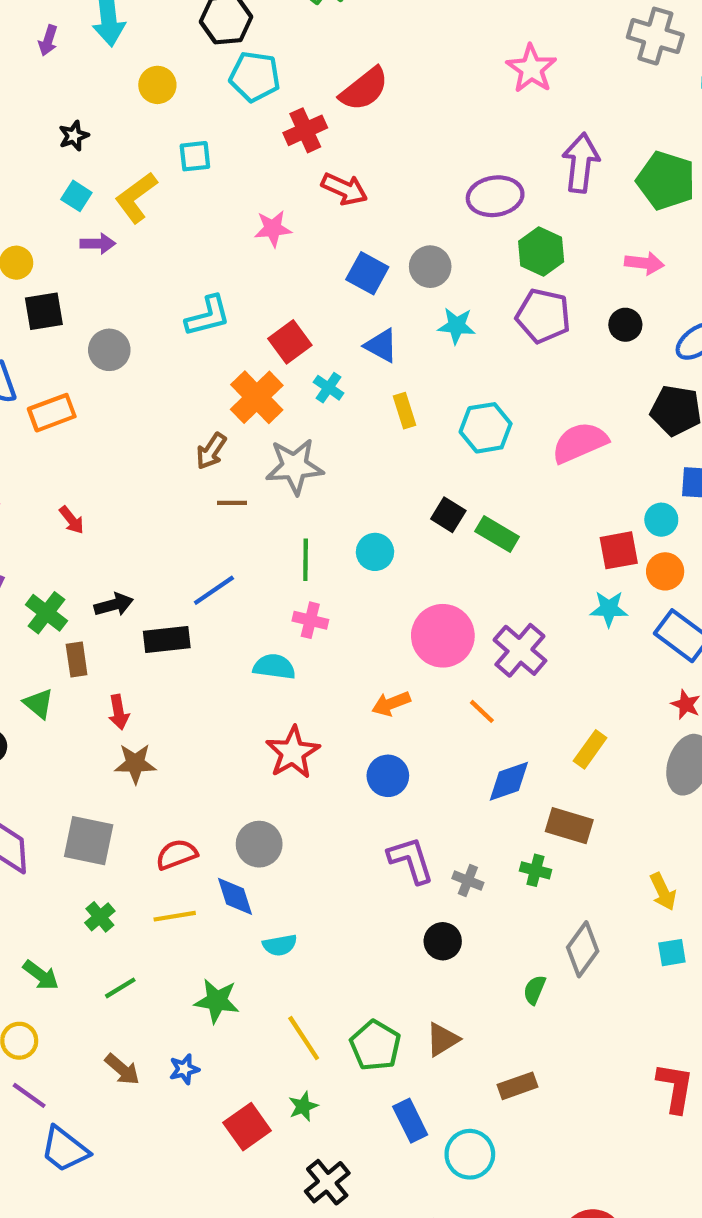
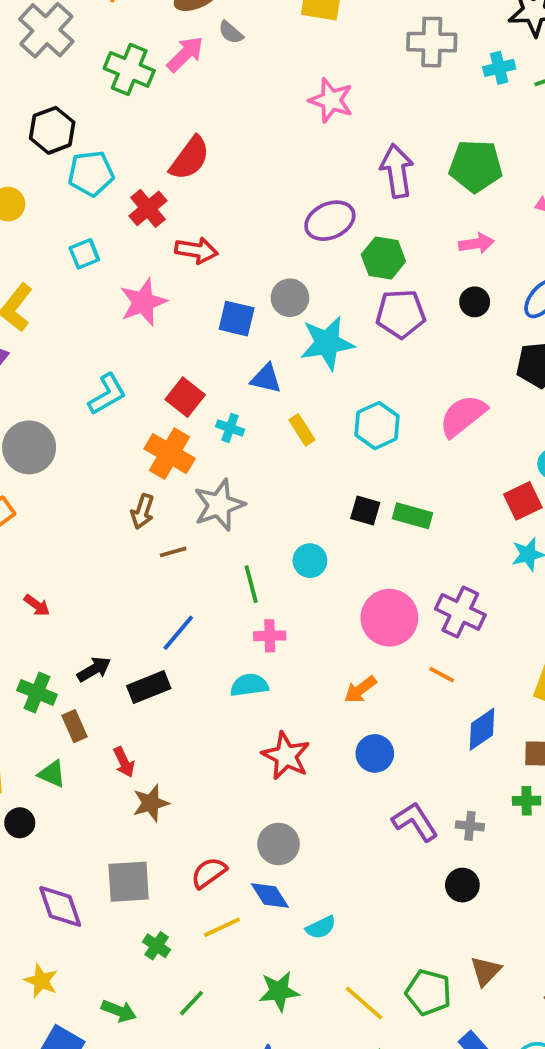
cyan square: (195, 156) -> (84, 254), moved
pink star: (273, 229) -> (143, 302), size x1.4
cyan star: (456, 326) -> (327, 343), size x1.6
gray circle: (109, 350) -> (29, 447), size x1.4

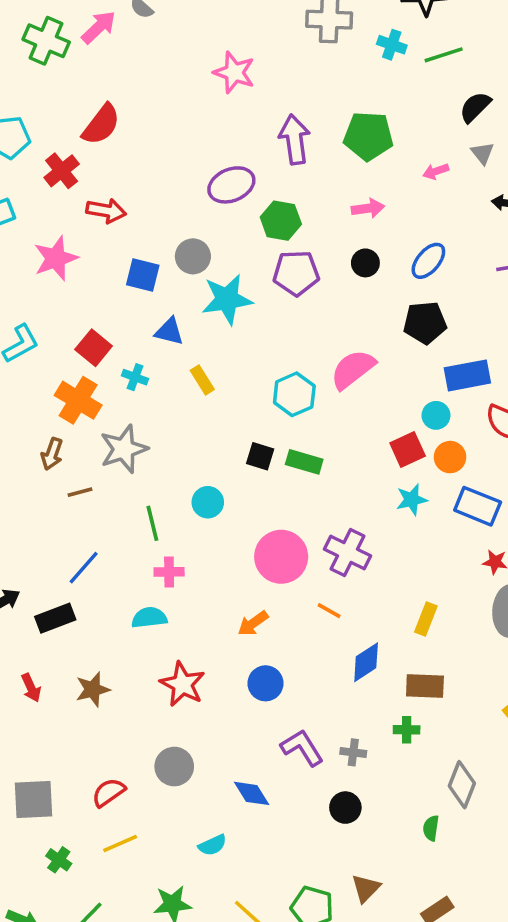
cyan cross: (499, 68) -> (392, 45), turned 32
cyan hexagon: (377, 426) -> (294, 394), moved
brown star: (151, 803) -> (93, 689), moved
blue diamond: (270, 896) -> (252, 793), moved

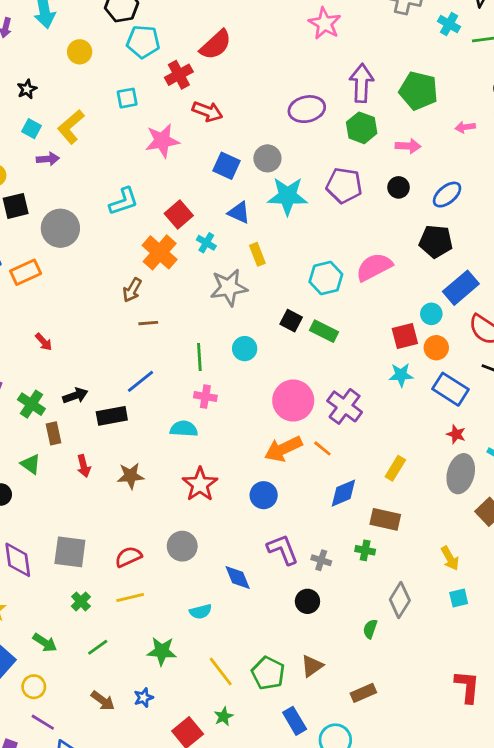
green hexagon: (281, 221) -> (362, 128), moved
blue rectangle: (467, 375) -> (461, 288), turned -40
gray star: (124, 449) -> (229, 287), moved
orange arrow: (253, 623) -> (283, 449), moved, size x1.5

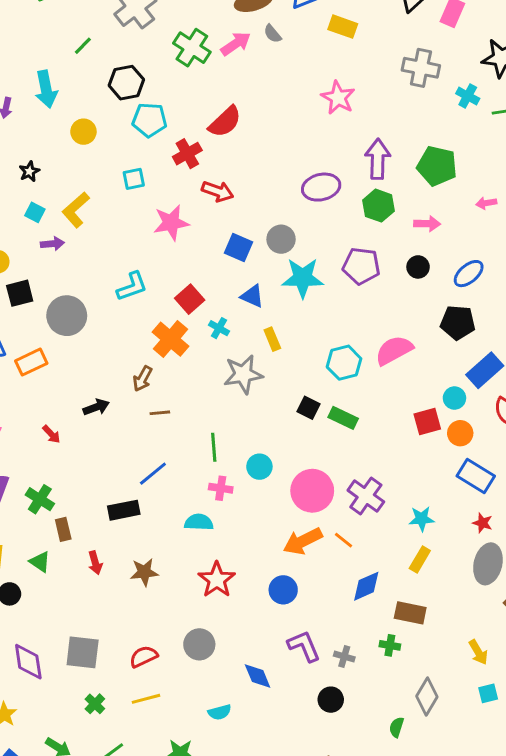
cyan circle: (245, 349) -> (259, 467), moved
cyan star: (401, 375) -> (422, 519), moved
black arrow: (75, 396) -> (96, 407), moved

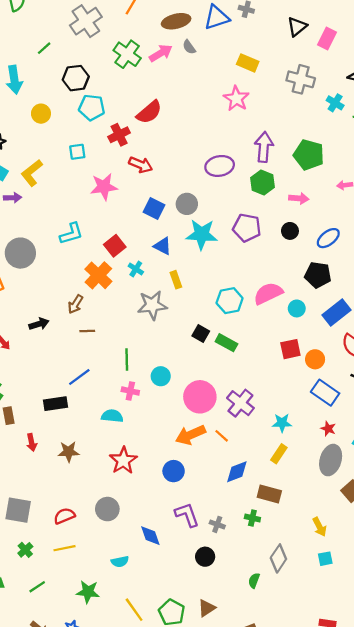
yellow rectangle: (343, 27) -> (248, 63), moved
cyan circle: (454, 398) -> (297, 308), moved

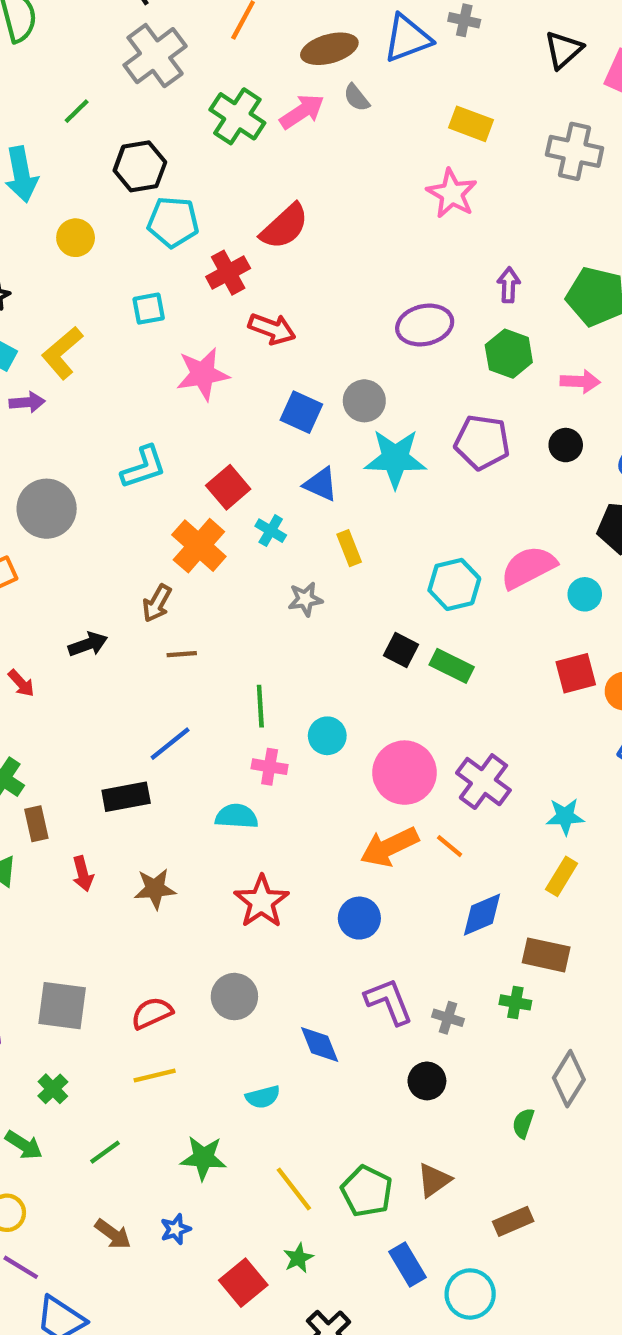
purple arrow: (264, 147) -> (509, 285), size x0.6
gray star: (152, 305) -> (305, 599), size x0.6
green cross: (25, 550) -> (53, 1089), moved

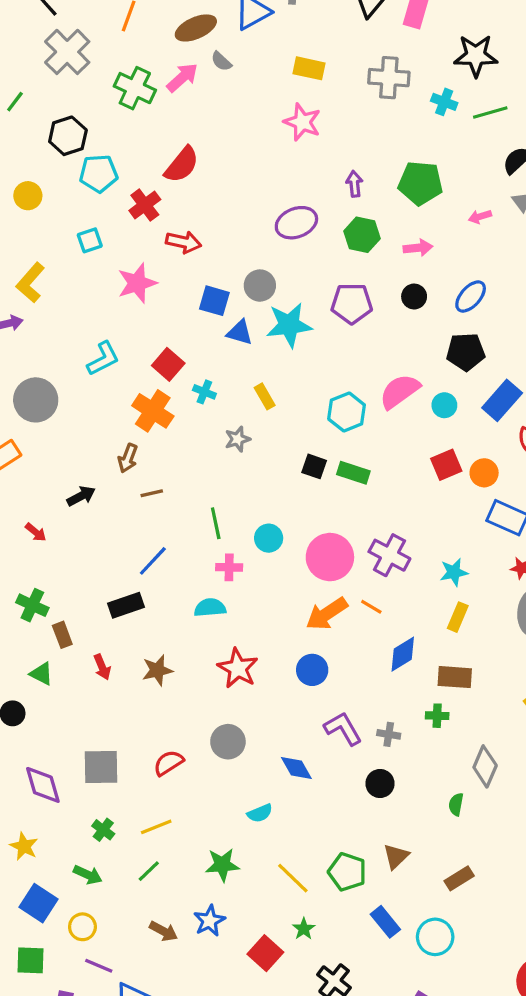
blue triangle: (321, 484) -> (240, 332), moved
yellow line: (155, 1076) -> (156, 827), moved
blue star: (176, 1229) -> (209, 921), size x1.4

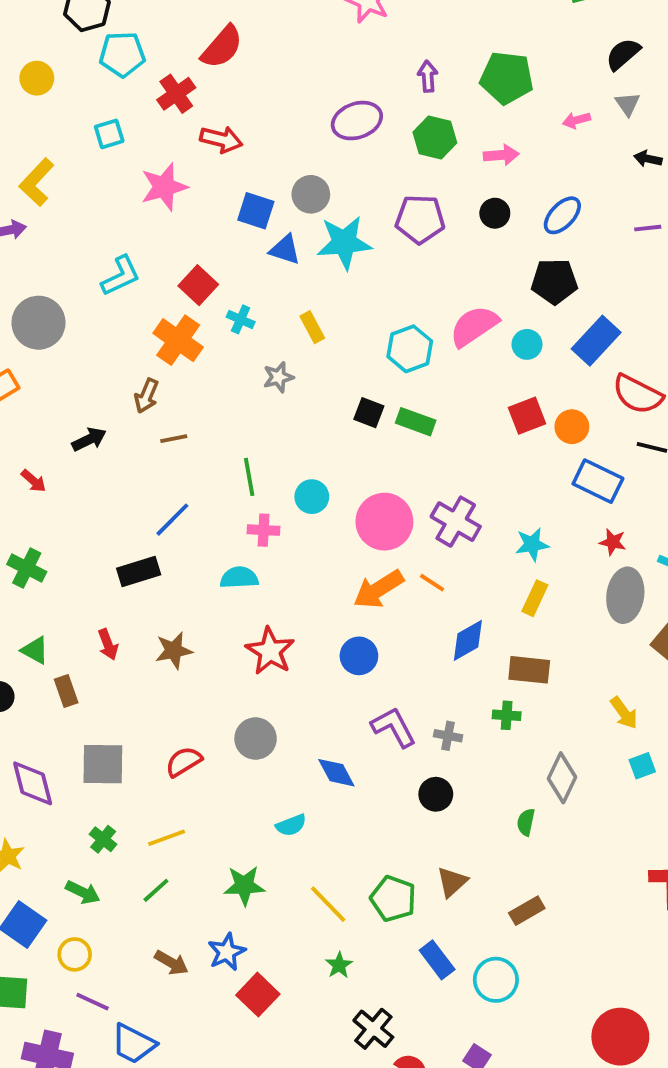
brown rectangle: (62, 635) -> (66, 691), moved
red square: (265, 953) -> (258, 995), moved

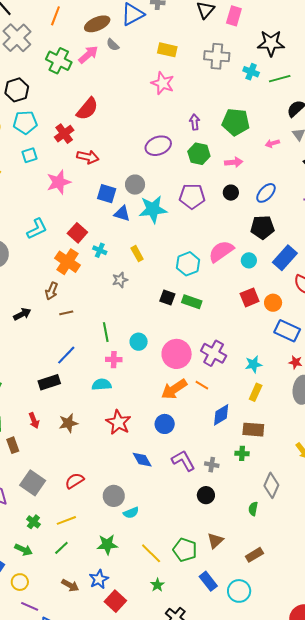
cyan pentagon: (122, 54) -> (25, 122), moved
gray circle: (256, 739) -> (114, 496), moved
gray square: (103, 764) -> (33, 483), turned 35
blue diamond: (336, 773) -> (142, 460), moved

